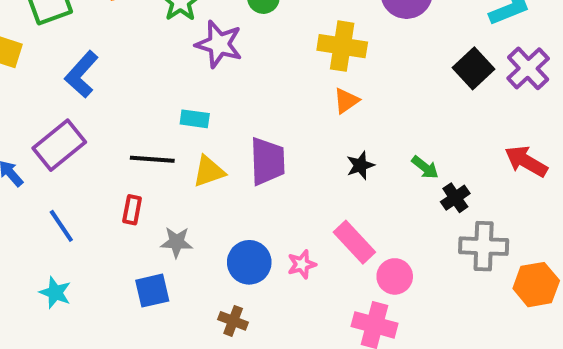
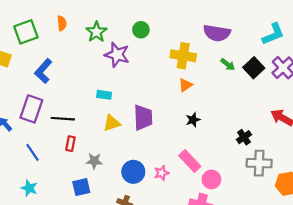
purple rectangle: (59, 145) -> (31, 109), turned -32
black line: (152, 159) -> (63, 119), moved
green arrow: (425, 167) -> (228, 64), moved

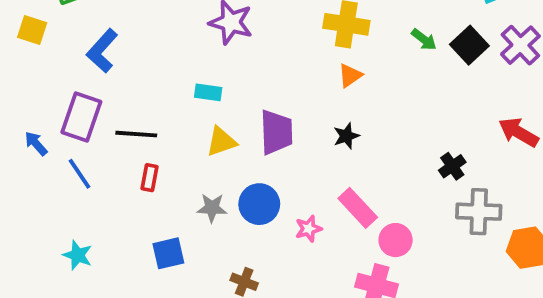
black star: (193, 120) -> (346, 136), moved
blue line: (32, 152) -> (79, 174), moved
gray star: (94, 161) -> (212, 208), moved
blue circle: (133, 172) -> (259, 204), moved

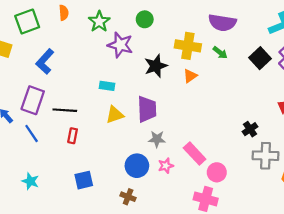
green arrow: (424, 39) -> (220, 53), moved
black star: (346, 136) -> (156, 66), moved, size x1.5
blue circle: (259, 204) -> (137, 166), moved
gray star: (212, 208) -> (157, 139), moved

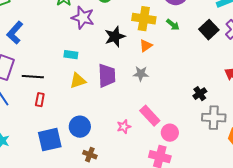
gray star: (157, 139) -> (141, 74), moved
blue circle: (137, 166) -> (80, 127), moved
blue square: (84, 180) -> (50, 140), size x1.4

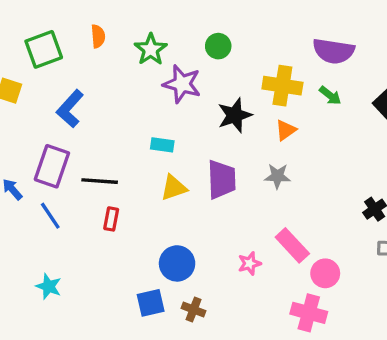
blue square: (50, 140) -> (151, 303), moved, size x0.7

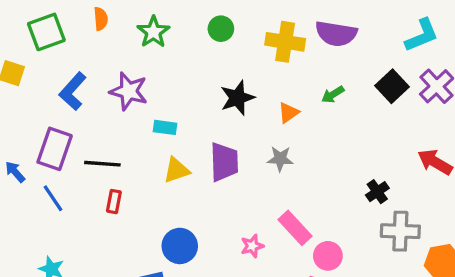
purple star: (182, 84) -> (129, 91), moved
yellow cross: (282, 86) -> (285, 42), moved
green arrow: (330, 95) -> (333, 95), moved, turned 110

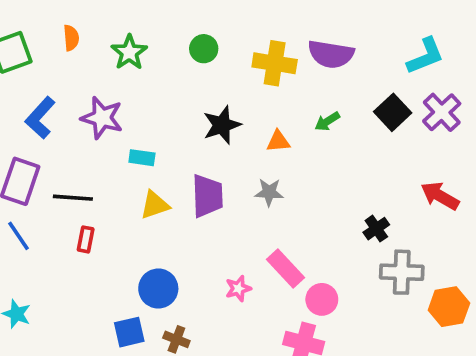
orange triangle: (288, 113) -> (278, 141), turned 30

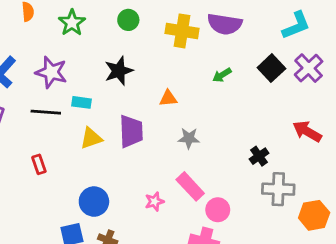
black star: (222, 125) -> (119, 71), moved
orange triangle: (278, 141) -> (168, 98), moved
gray star: (269, 192) -> (189, 138), moved
black line: (73, 198) -> (46, 112), moved
red rectangle: (86, 239) -> (39, 164), turned -30

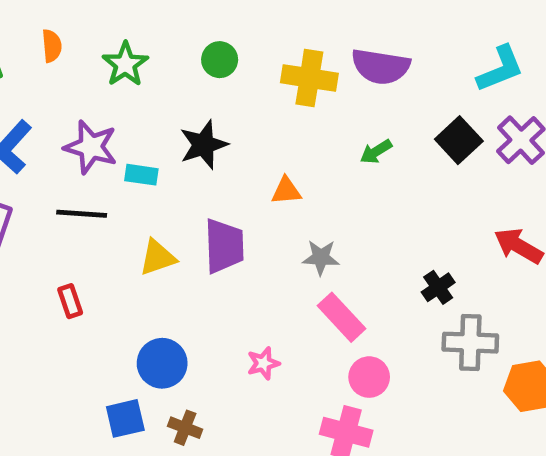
cyan rectangle: (82, 102) -> (141, 175), moved
pink rectangle: (190, 186) -> (342, 317), moved

